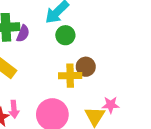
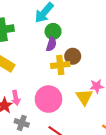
purple semicircle: (23, 34) -> (51, 44), moved

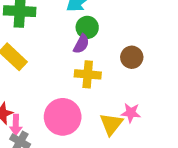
brown circle: (73, 56) -> (132, 57), moved
pink arrow: (16, 98) -> (16, 125), moved

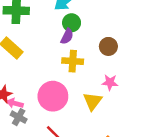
pink star: (131, 113) -> (110, 82), moved
pink arrow: (16, 125) -> (15, 103), turned 105

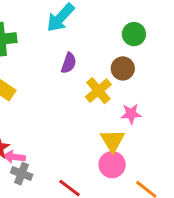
green circle: (72, 23) -> (134, 34), moved
yellow cross: (73, 61) -> (98, 91), moved, turned -36
pink circle: (53, 96) -> (112, 165), moved, size x0.7

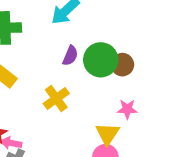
green circle: (134, 34) -> (101, 60), moved, size x1.5
yellow cross: (98, 91) -> (56, 99), moved

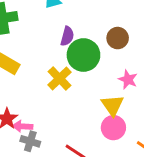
green circle: (101, 60) -> (83, 55), moved
pink star: (127, 109) -> (128, 79), turned 30

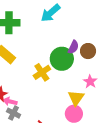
purple semicircle: (67, 36) -> (73, 47), moved

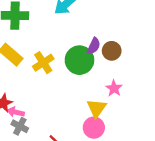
yellow cross: (42, 72) -> (43, 63), moved

